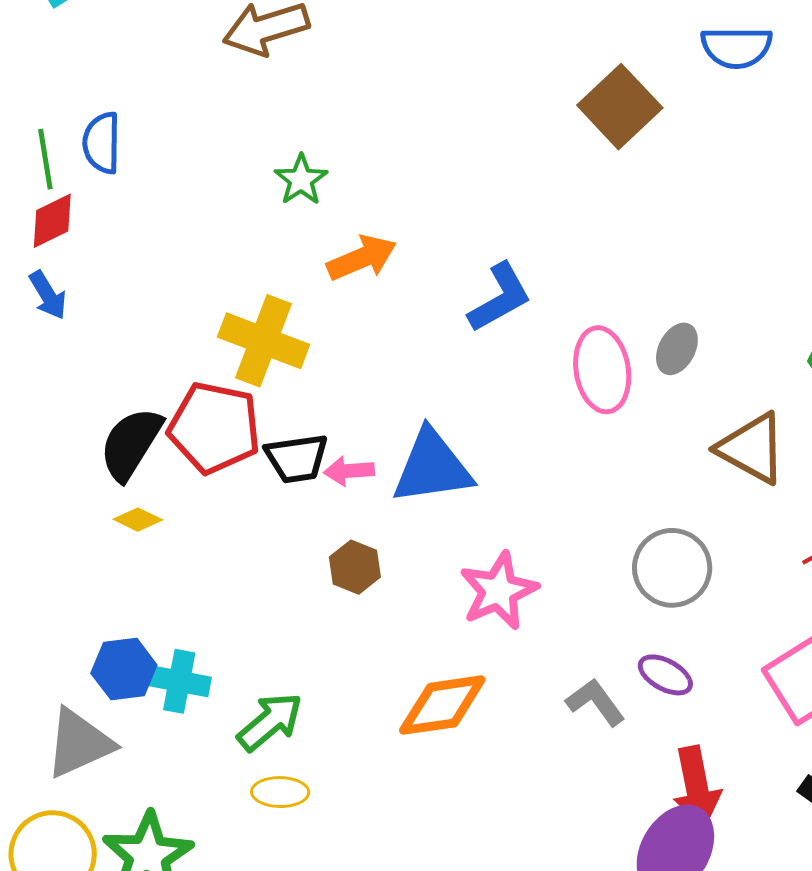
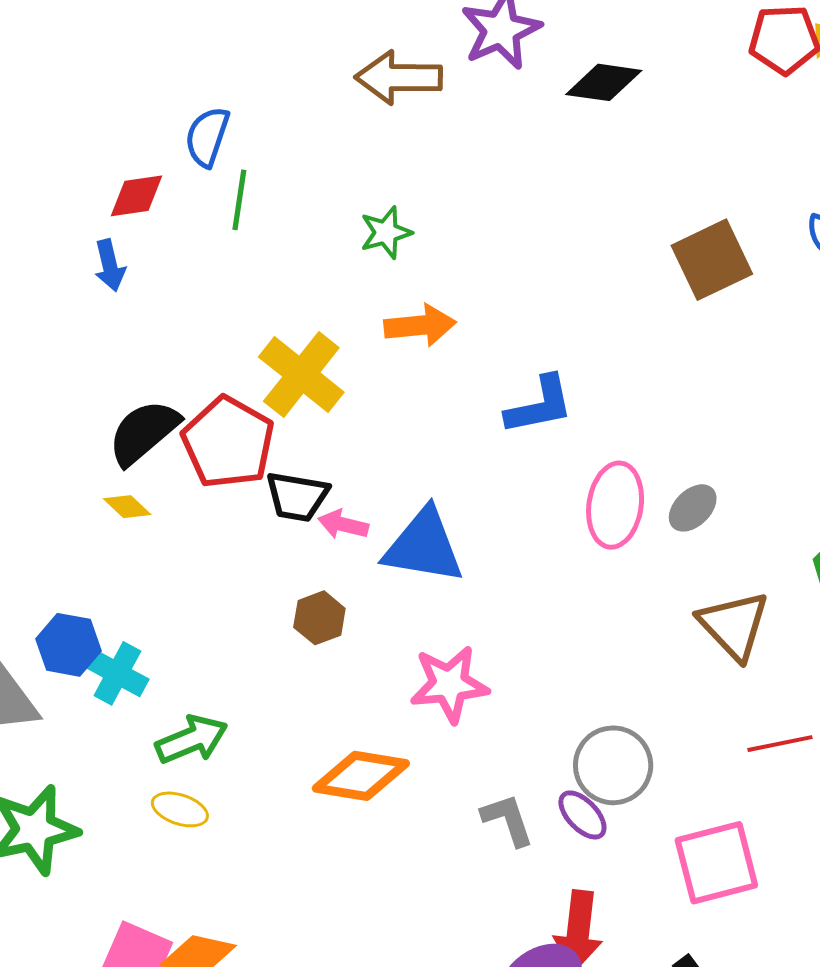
green line: (45, 159) -> (239, 200), moved
gray circle: (672, 568) -> (613, 765), moved

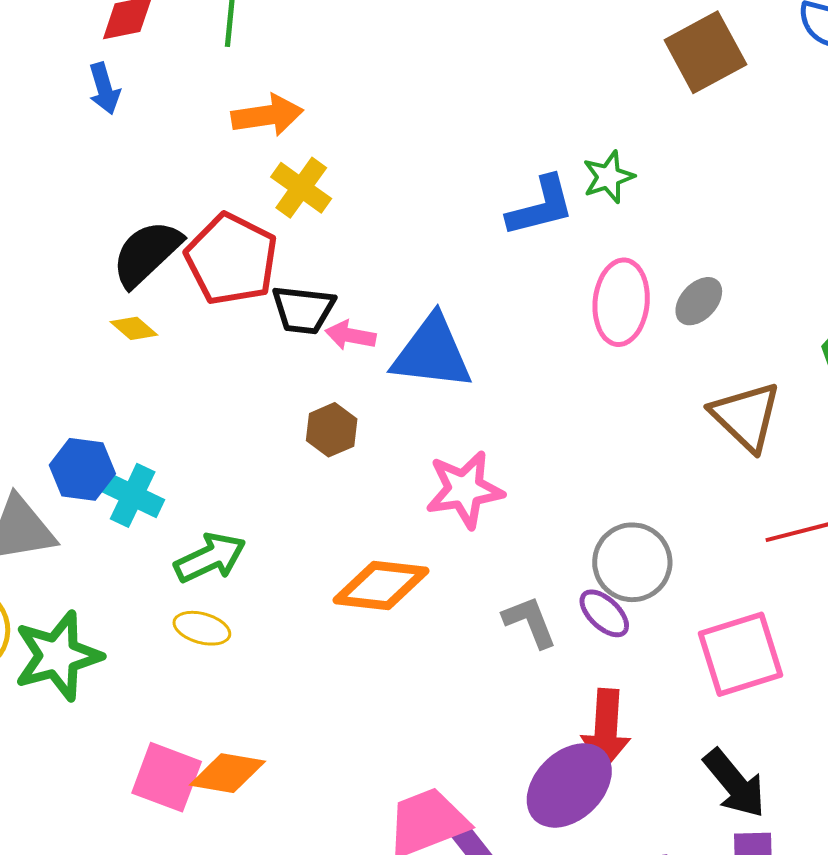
green star: (386, 233) -> (608, 177), moved
orange arrow: (420, 325) -> (267, 115), moved
yellow cross: (301, 375) -> (301, 188), size x0.7

